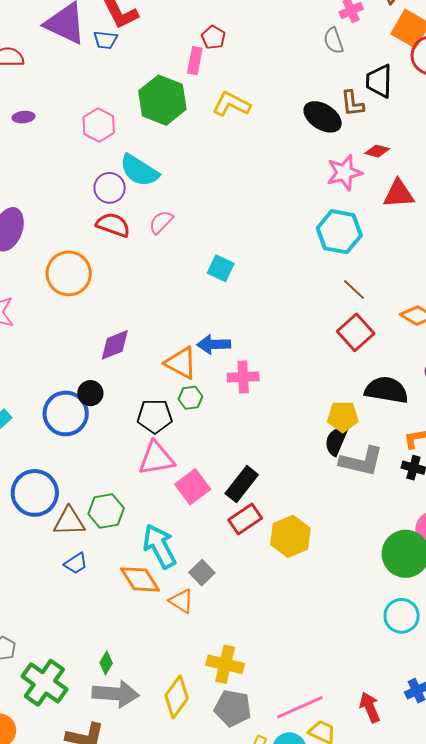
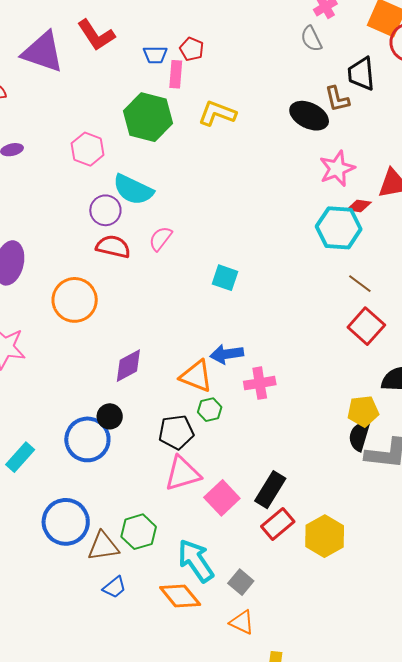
blue trapezoid: (105, 40) -> (155, 55), moved
red diamond: (377, 151) -> (359, 206), moved
orange triangle: (181, 601) -> (242, 622), moved

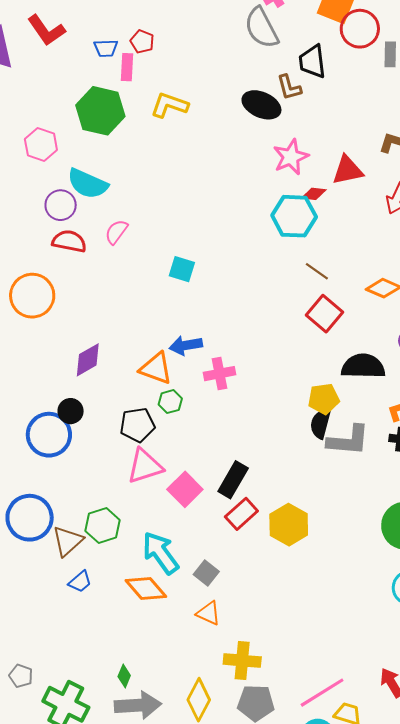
gray semicircle: (311, 39) -> (262, 28), size x1.6
brown triangle: (103, 546) -> (68, 541), turned -32

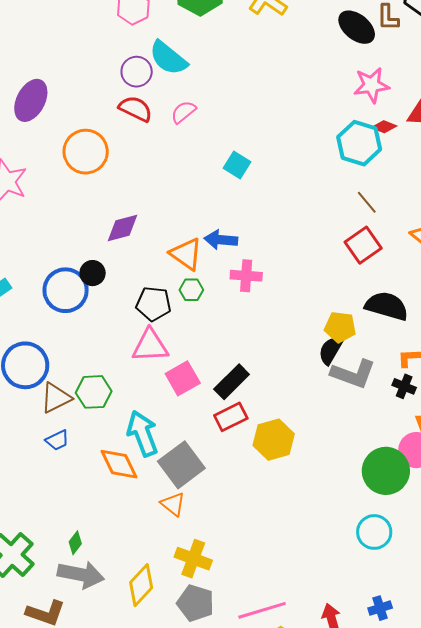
gray square: (206, 573) -> (181, 465), size x1.8

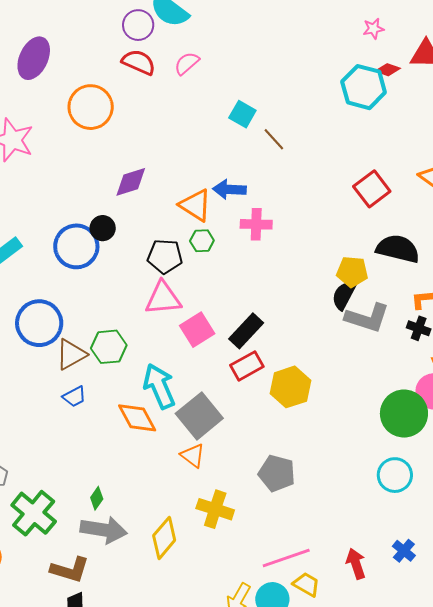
pink star: (371, 85) -> (373, 29), size x0.6
brown line: (367, 202) -> (274, 139), moved
gray pentagon: (195, 603) -> (277, 473), moved
blue cross: (380, 608) -> (404, 551), turned -30

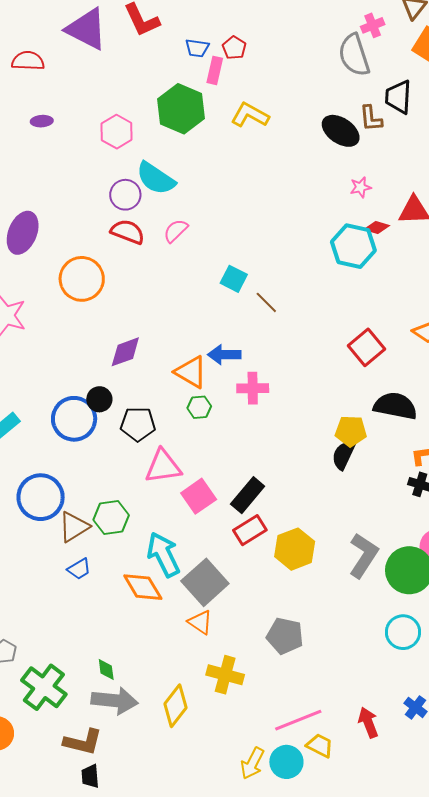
black pentagon: (165, 256) -> (138, 424), moved
gray L-shape: (367, 318) -> (363, 555), moved, turned -72
green diamond: (97, 498) -> (106, 669), turned -40

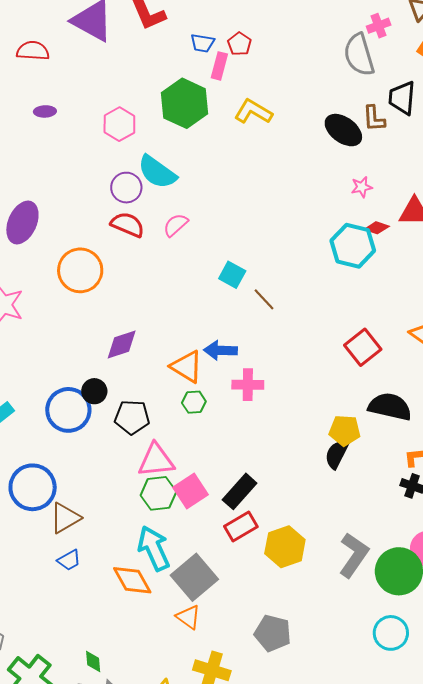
green hexagon: (111, 518) -> (158, 493), moved

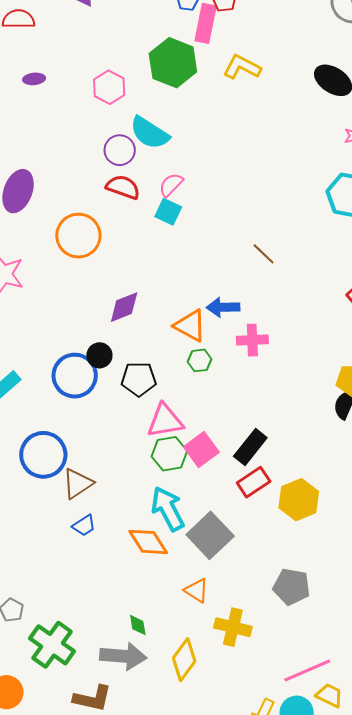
pink rectangle: (219, 66) -> (206, 23), size x1.4
cyan square: (232, 275) -> (168, 212), moved
orange triangle: (188, 617) -> (197, 591), moved
green diamond: (93, 661) -> (138, 625), moved

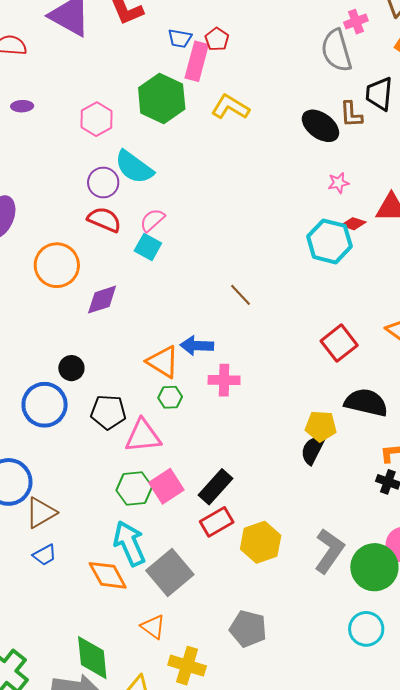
purple diamond: (124, 307) -> (102, 300), moved
black circle: (99, 355) -> (71, 368), moved
pink triangle: (165, 421) -> (143, 436), moved
green diamond: (138, 625) -> (92, 658), size x2.0

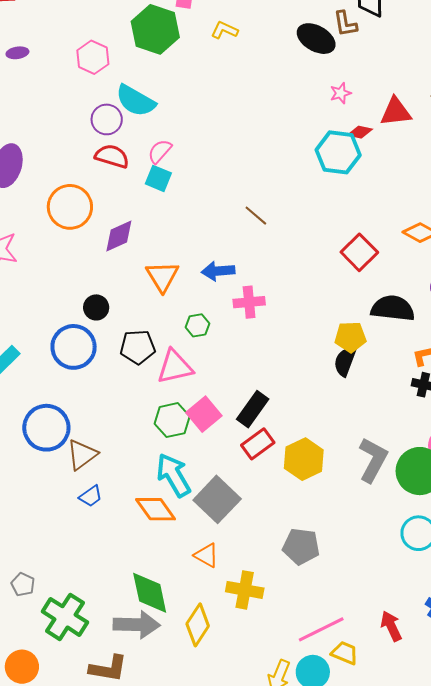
yellow L-shape: (230, 107) -> (224, 30), size x0.7
orange triangle: (163, 362) -> (162, 276), moved, turned 33

